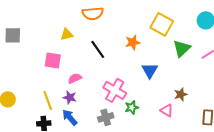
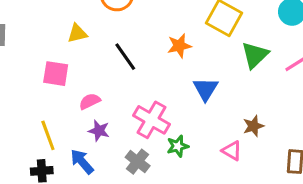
purple star: (70, 97) -> (99, 131), moved
gray cross: (106, 117) -> (138, 162), turned -35

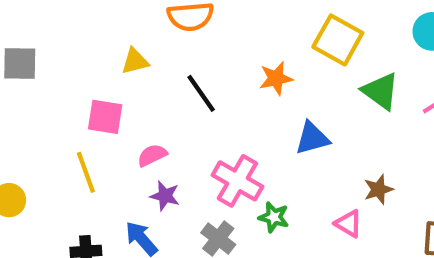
green triangle: (255, 55) -> (381, 91), turned -40
blue triangle: (206, 89) -> (312, 138), turned 44
yellow line: (48, 135) -> (86, 172), moved
green star: (178, 146) -> (274, 217), turned 30

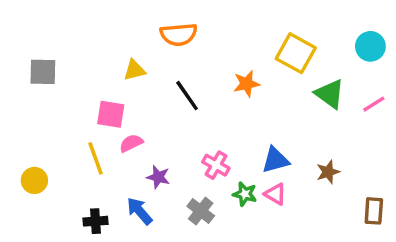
blue triangle: (312, 138) -> (275, 160), moved
pink semicircle: (152, 155) -> (131, 143), moved
pink cross: (237, 181) -> (216, 165), size x0.7
pink triangle: (349, 224) -> (275, 194), moved

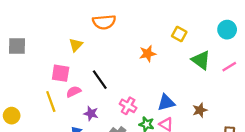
yellow square: (296, 53) -> (179, 34), size x0.6
yellow triangle: (135, 70) -> (76, 45), turned -32
black line: (187, 96) -> (100, 80), moved

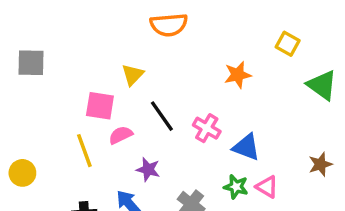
yellow triangle: (76, 45) -> (133, 75), moved
blue triangle: (166, 103) -> (246, 147), moved, turned 36
pink cross: (128, 106) -> (207, 128), moved

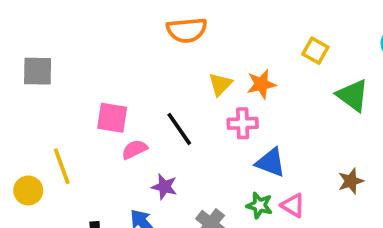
yellow triangle: (133, 75) -> (220, 84), moved
pink cross: (207, 128) -> (243, 123), moved, turned -32
yellow line: (84, 151) -> (62, 166), moved

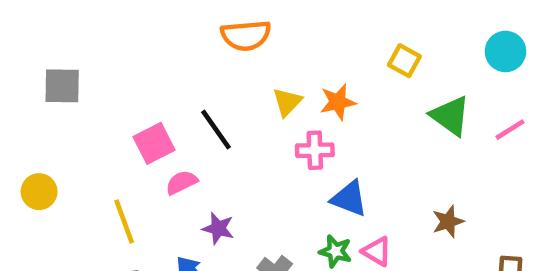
pink square: (112, 118) -> (154, 143), turned -36
black line: (179, 129) -> (216, 130), moved
yellow line: (62, 166) -> (124, 221), moved
yellow circle: (28, 190) -> (39, 192), moved

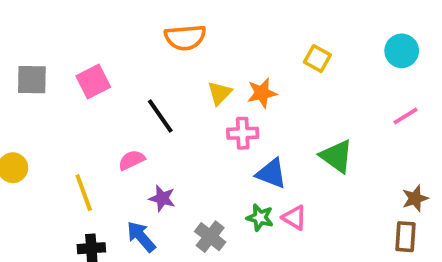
green triangle: (450, 116) -> (337, 156), moved
pink square: (154, 143) -> (93, 82), moved
brown star: (448, 221) -> (415, 198), moved

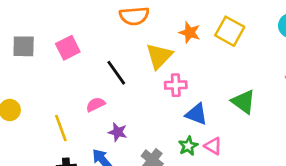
yellow square: (317, 59) -> (230, 31), size x1.5
yellow triangle: (220, 93) -> (159, 56), size x1.5
orange star: (262, 93) -> (190, 33), moved, turned 30
green star: (260, 218) -> (188, 146), turned 30

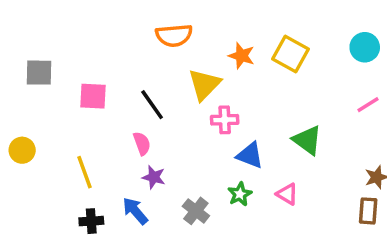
pink square: (68, 48) -> (93, 96), moved, turned 30
pink semicircle: (96, 104) -> (142, 143), moved, turned 96
pink triangle: (213, 146) -> (287, 194), moved

